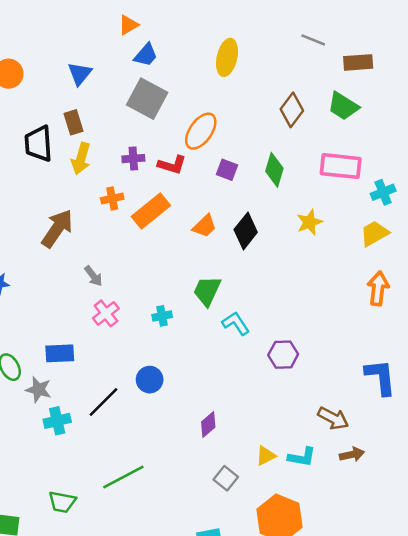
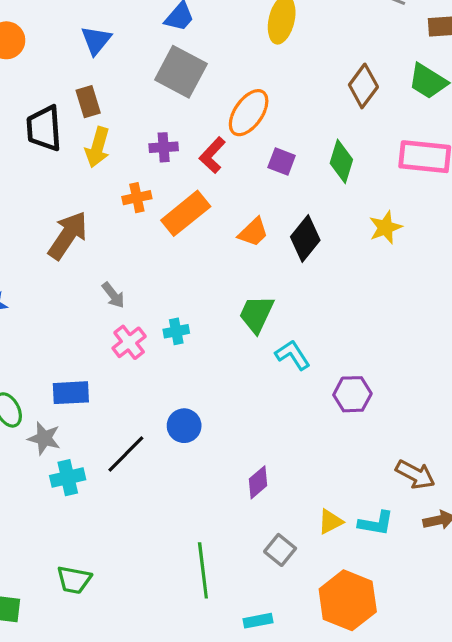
red L-shape: (172, 165) -> (212, 155), turned 116
cyan cross: (162, 316) -> (176, 331), moved
green line: (123, 477) -> (203, 570), moved, turned -69

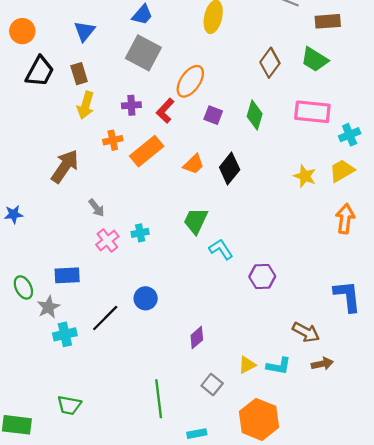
black trapezoid: (44, 128) -> (40, 71), moved, turned -148
yellow star: (385, 227) -> (305, 176), moved, turned -30
gray star: (44, 438) -> (48, 307), turned 30

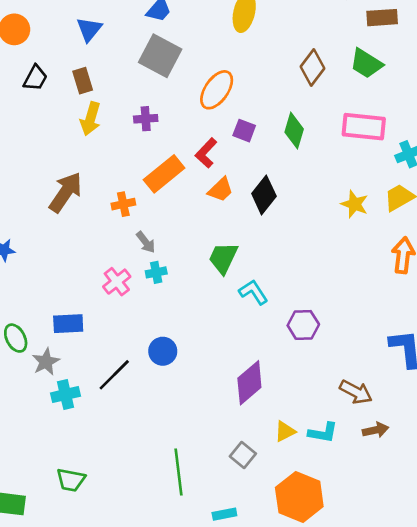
black trapezoid: (40, 71) -> (35, 78), size x0.7
red L-shape: (165, 111) -> (206, 153), moved
orange cross: (113, 140) -> (123, 204), moved
gray arrow: (96, 208) -> (146, 242), moved
purple diamond: (197, 338) -> (249, 383), moved, size x1.6

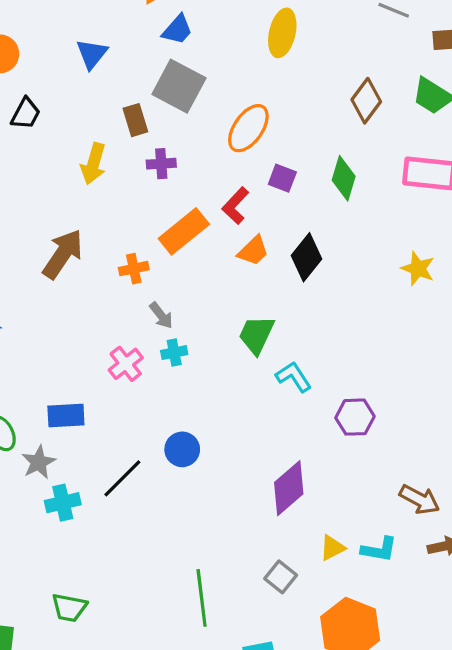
brown rectangle: (83, 81) -> (135, 120), moved

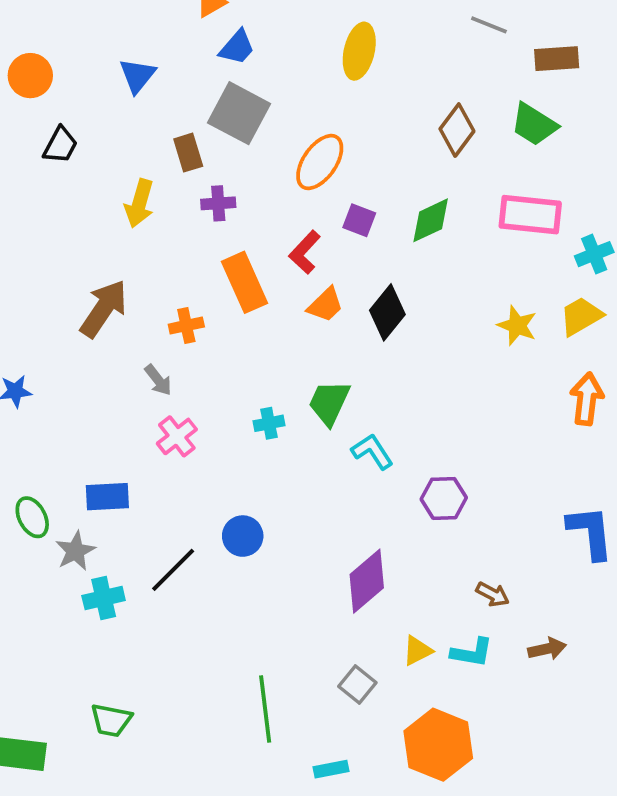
green diamond: (344, 178) -> (431, 220), turned 48
orange rectangle: (184, 231) -> (245, 282), turned -75
gray arrow: (161, 315) -> (158, 380), moved
cyan cross: (174, 353) -> (269, 423), moved
brown arrow: (420, 499) -> (493, 594), moved, size x0.7

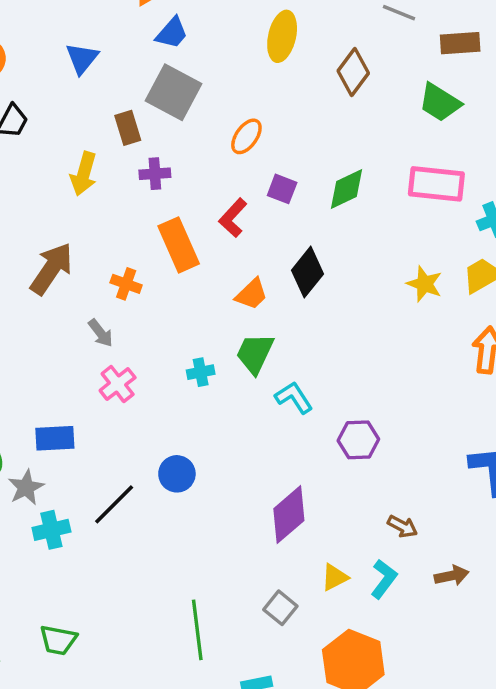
brown diamond: (457, 130) -> (353, 72), moved
orange ellipse: (320, 162) -> (246, 136), size x0.7
orange trapezoid: (325, 305) -> (252, 294), moved
orange cross: (186, 326) -> (126, 284), turned 32
cyan L-shape: (472, 653) -> (384, 579), turned -63

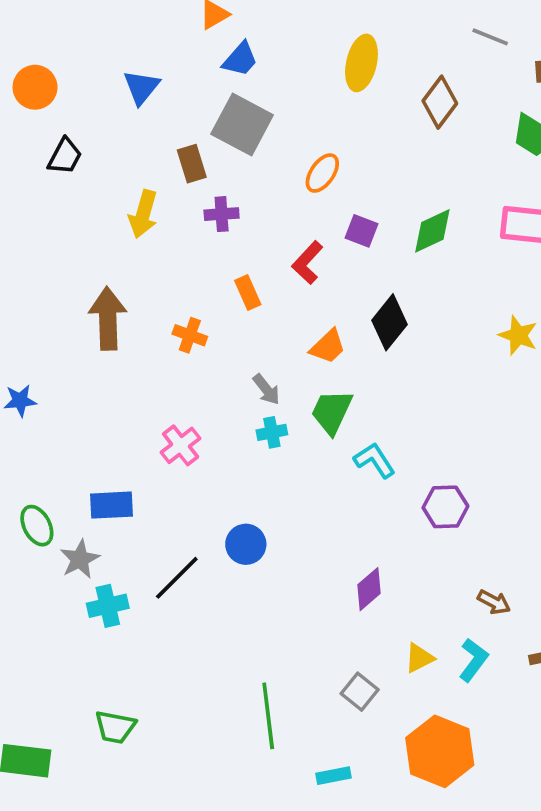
orange rectangle: (179, 245) -> (248, 292), size x0.6
brown arrow: (51, 269) -> (108, 319), turned -36
gray arrow: (101, 333) -> (266, 389), moved
purple diamond: (289, 515) -> (369, 589), size x0.7

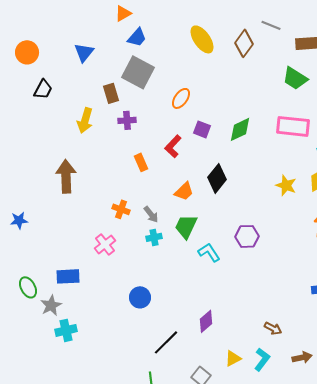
yellow ellipse: (361, 63) -> (202, 39), turned -48
brown diamond: (440, 102) -> (244, 43), moved
orange cross: (190, 335) -> (121, 209), moved
purple hexagon: (445, 507) -> (247, 236), moved
black line: (177, 578) -> (166, 342), moved

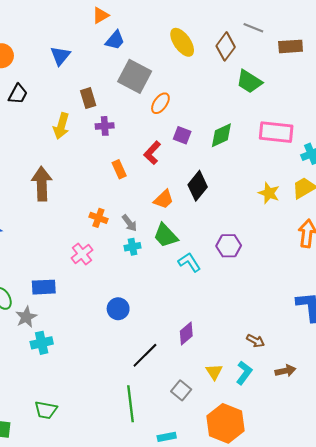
gray square: (138, 72) -> (135, 76), moved
green trapezoid: (295, 78) -> (249, 82), moved
green trapezoid: (186, 226) -> (166, 235), turned -68
yellow triangle: (233, 358) -> (214, 372), turned -36

